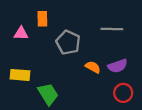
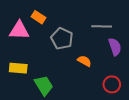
orange rectangle: (42, 19) -> (39, 17), turned -56
pink triangle: (21, 33) -> (19, 30), size x1.5
purple semicircle: (118, 66) -> (115, 47), moved, turned -90

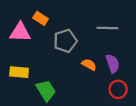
gray pentagon: (62, 39) -> (65, 41), turned 30
purple semicircle: (115, 47) -> (113, 64), moved

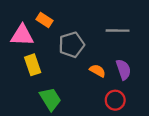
yellow rectangle: (19, 72) -> (33, 65), moved, turned 66
red circle: (118, 89) -> (115, 100), moved

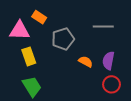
purple semicircle: (123, 70) -> (108, 61), turned -150
green trapezoid: (50, 99) -> (32, 86), moved
red circle: (115, 100) -> (112, 84), moved

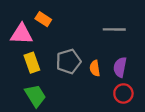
gray pentagon: (63, 39) -> (68, 61), moved
orange semicircle: (86, 62) -> (95, 68), turned -128

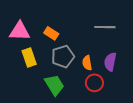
orange rectangle: (43, 19) -> (51, 33), moved
red circle: (123, 93) -> (94, 83), moved
green trapezoid: (35, 96) -> (54, 85), moved

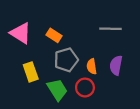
pink triangle: (20, 31) -> (21, 33), turned 30
yellow rectangle: (29, 58) -> (31, 72), moved
red circle: (94, 83) -> (85, 87), moved

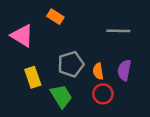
orange rectangle: (54, 35) -> (55, 17), moved
red circle: (85, 87) -> (103, 94), moved

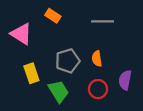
gray line: (118, 31) -> (103, 21), moved
purple semicircle: (124, 70) -> (125, 80), moved
orange semicircle: (98, 71) -> (97, 59), moved

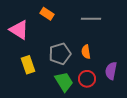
green trapezoid: (59, 91) -> (64, 82), moved

